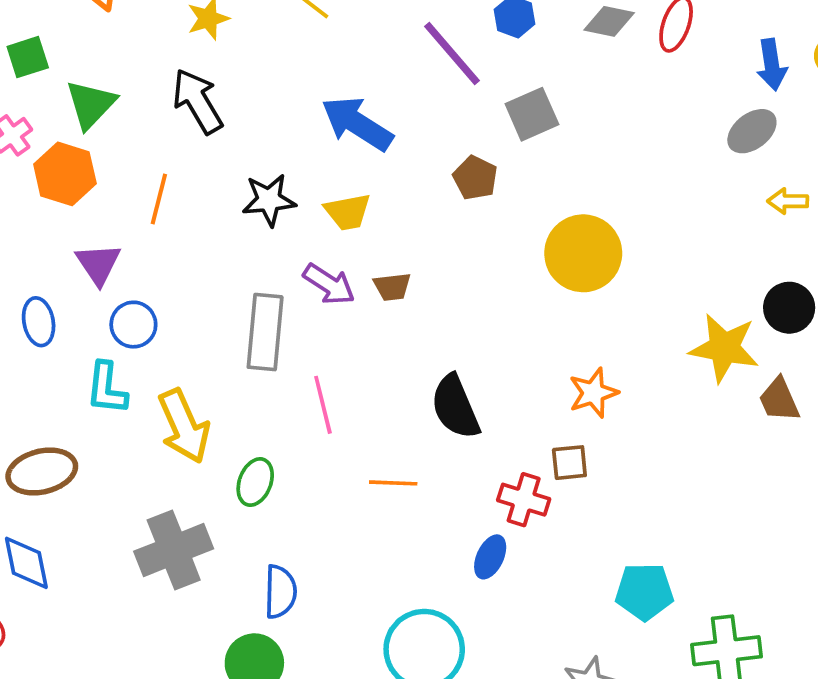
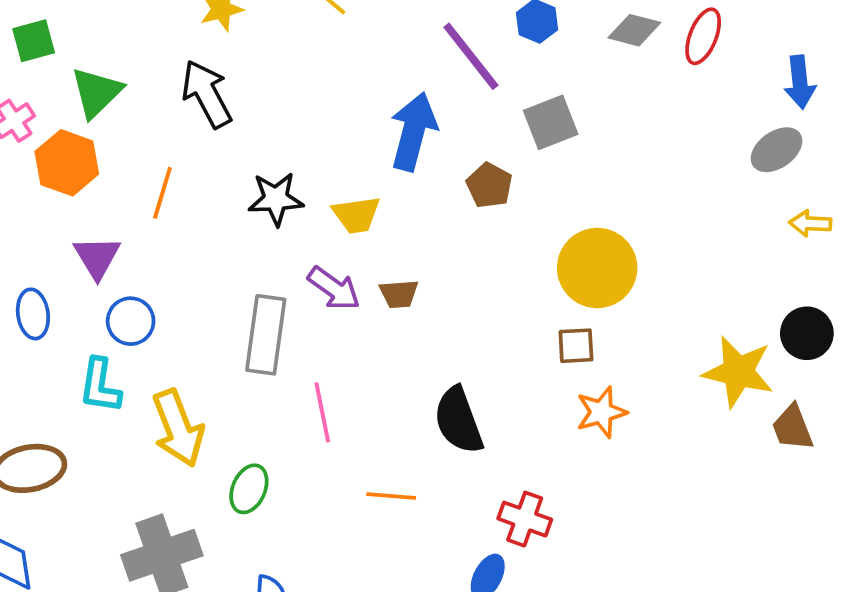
blue arrow: (357, 124) -> (413, 132), moved, turned 70
brown square: (569, 463) -> (576, 346), moved

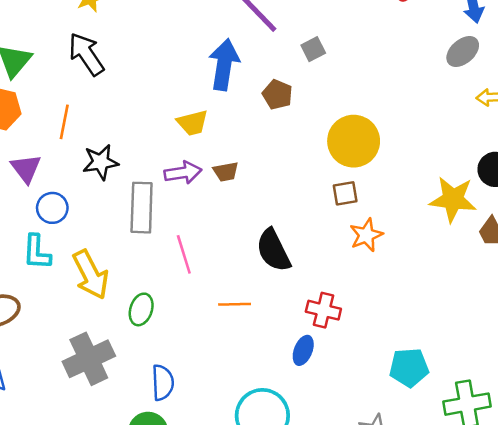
gray square: (551, 122) -> (313, 49), size x0.7
black star: (276, 199) -> (101, 162), moved
purple arrow: (334, 288) -> (183, 173), turned -39

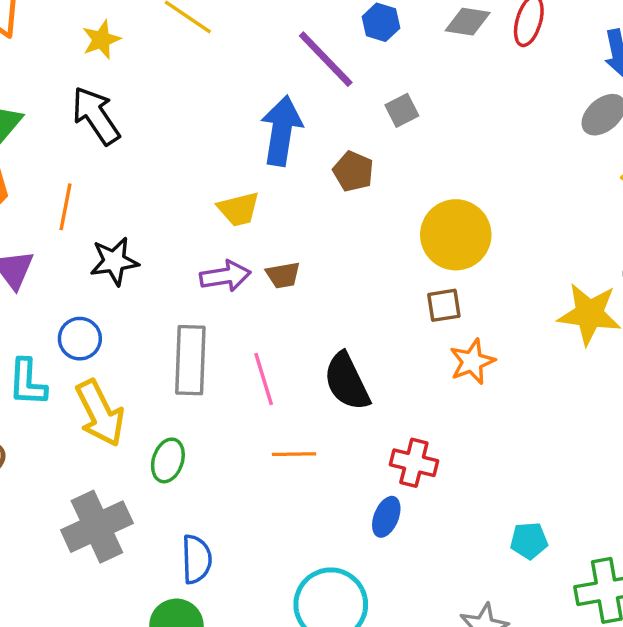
blue circle: (52, 208) -> (80, 339), moved
gray rectangle: (142, 208) -> (190, 360), moved
pink line: (184, 254) -> (264, 379), moved
cyan pentagon: (409, 367) -> (529, 541), size x0.7

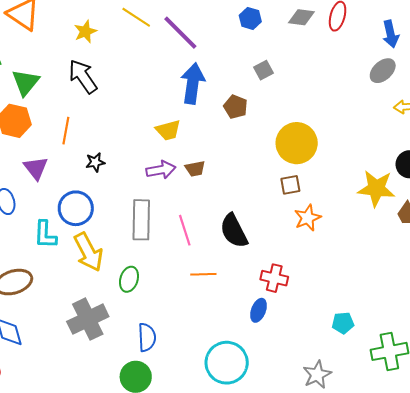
purple line: (326, 59) -> (180, 33), moved
black star: (114, 261) -> (95, 162), size x0.7
blue circle: (80, 339) -> (76, 208), size x1.4

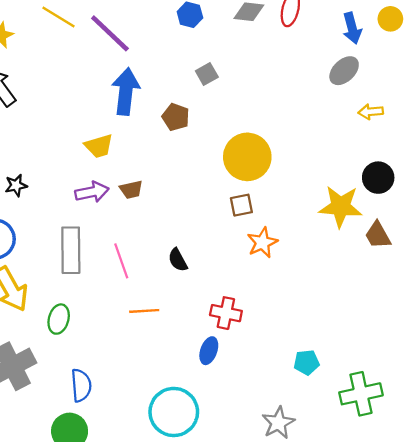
black semicircle: (234, 231) -> (178, 260), size x0.6

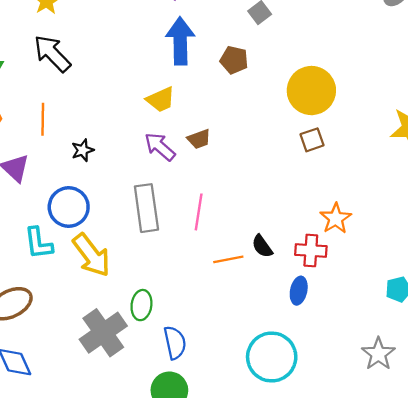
purple arrow: (92, 192) -> (160, 147), turned -120
orange star: (262, 243) -> (336, 218), moved
black semicircle: (178, 260) -> (262, 246), moved
pink line: (121, 261) -> (199, 212), turned 36
green ellipse: (59, 319) -> (141, 305), moved

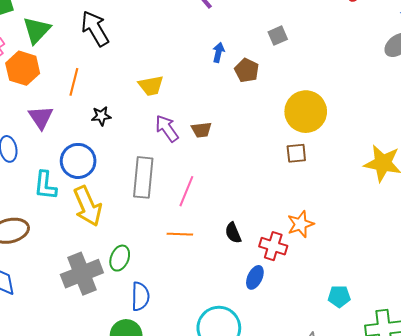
blue arrow: (180, 41) -> (218, 52), moved, size x0.5
yellow trapezoid: (161, 100) -> (151, 86), moved
orange line: (228, 259) -> (180, 234), moved

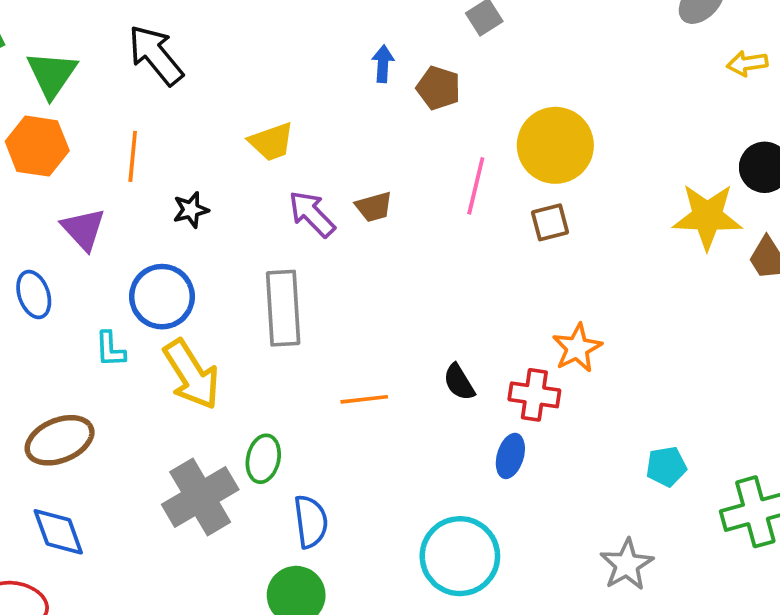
cyan L-shape: (45, 185) -> (110, 349), size x0.7
pink line: (186, 191) -> (476, 186), moved

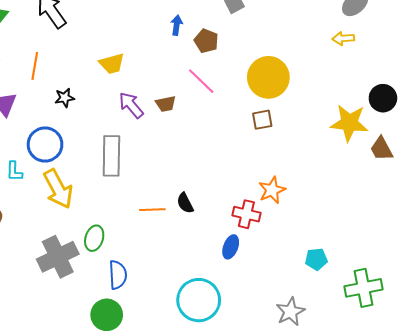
yellow arrow: (747, 63) -> (343, 38), moved
pink line: (476, 186) -> (201, 81), moved, turned -64
black semicircle: (459, 382) -> (185, 203), moved

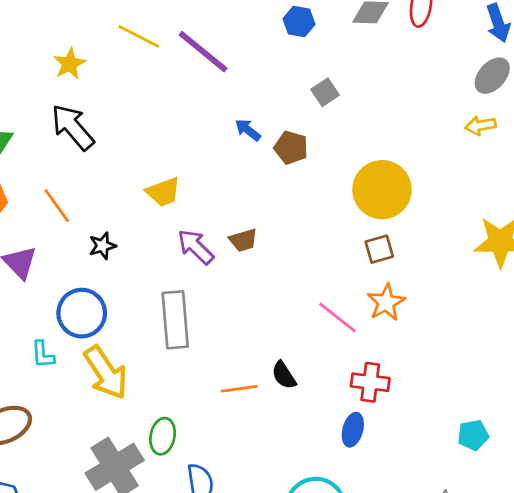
blue arrow: (177, 25) -> (248, 130), turned -54
orange line: (35, 66) -> (57, 206), turned -40
pink line: (201, 81) -> (337, 318), moved
orange star: (272, 190) -> (386, 302), moved

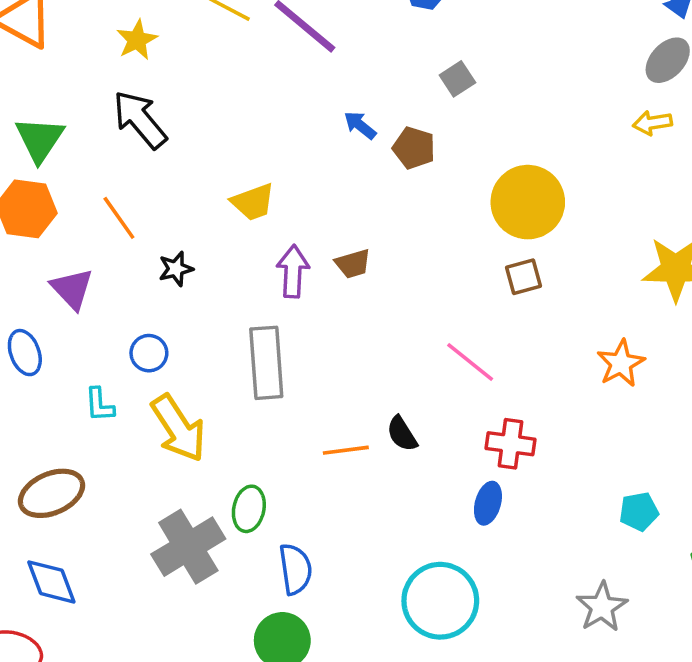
purple arrow: (196, 247) -> (293, 271), turned 48
orange star: (386, 302) -> (621, 363), moved
blue circle: (82, 313) -> (149, 353), size x0.6

